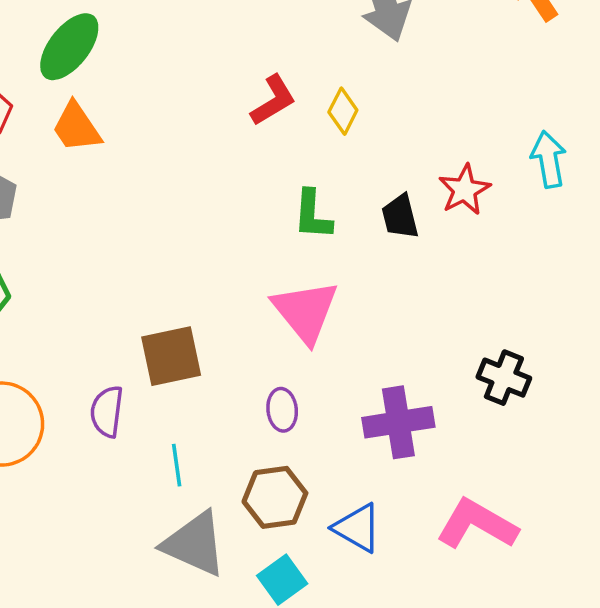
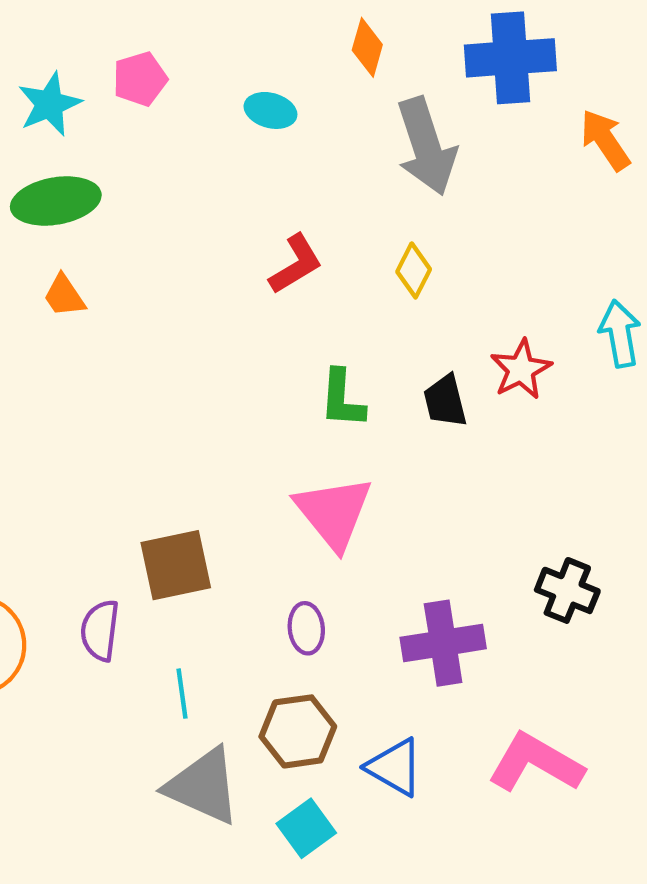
green ellipse: (69, 47) -> (56, 201), turned 42
yellow diamond: (343, 111) -> (414, 270), moved
orange trapezoid: (76, 127) -> (64, 296), size x0.7

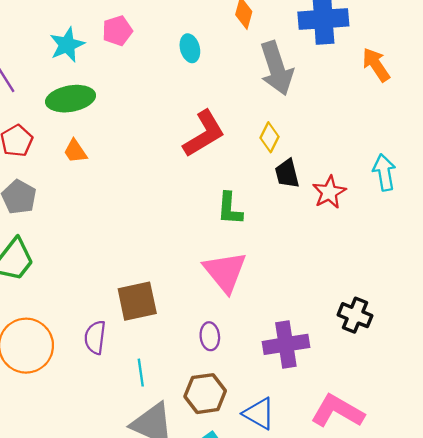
cyan ellipse: (270, 110) -> (190, 48), turned 60
red L-shape: (296, 264) -> (204, 134), size x1.4
black trapezoid: (445, 401) -> (287, 174), moved

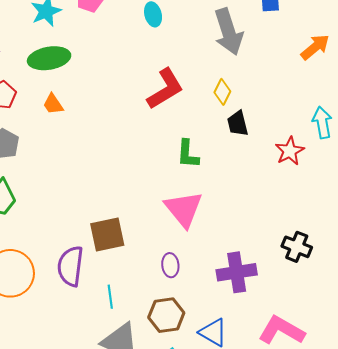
orange arrow: (376, 65) -> (315, 47), moved, turned 84
red star: (329, 192) -> (290, 151), moved
purple semicircle: (95, 337) -> (70, 266), size x1.4

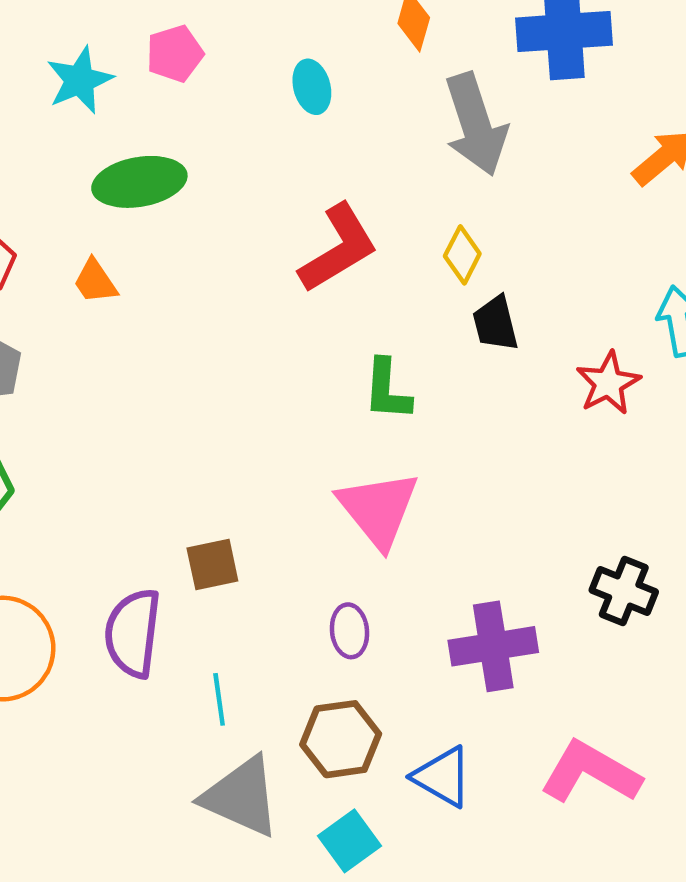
green ellipse: (49, 58) -> (139, 182), moved
brown square: (107, 235) -> (212, 564), size x0.7

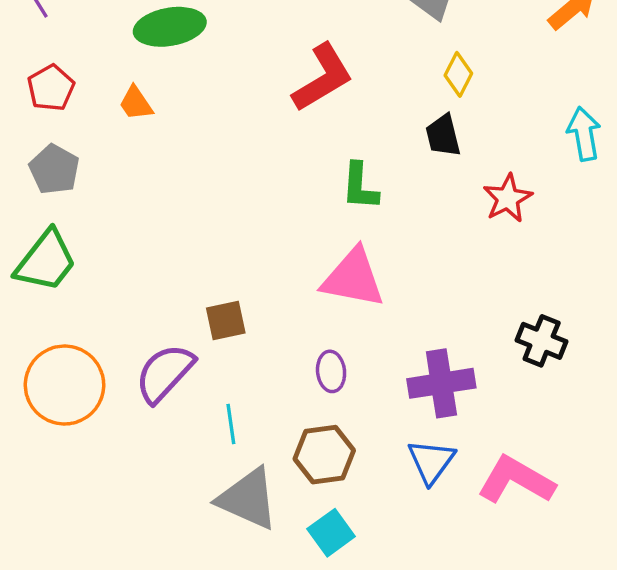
yellow diamond: (462, 255) -> (458, 74), moved
red star: (608, 383) -> (508, 198), moved
pink triangle: (378, 509) -> (353, 278), turned -40
purple semicircle: (133, 633) -> (165, 373), turned 36
blue triangle: (442, 777) -> (431, 461), moved, turned 36

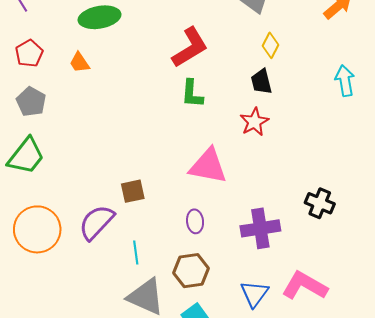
green L-shape: (360, 186) -> (192, 94), moved
red star: (508, 198) -> (254, 122), moved
blue triangle: (431, 461) -> (254, 294), moved

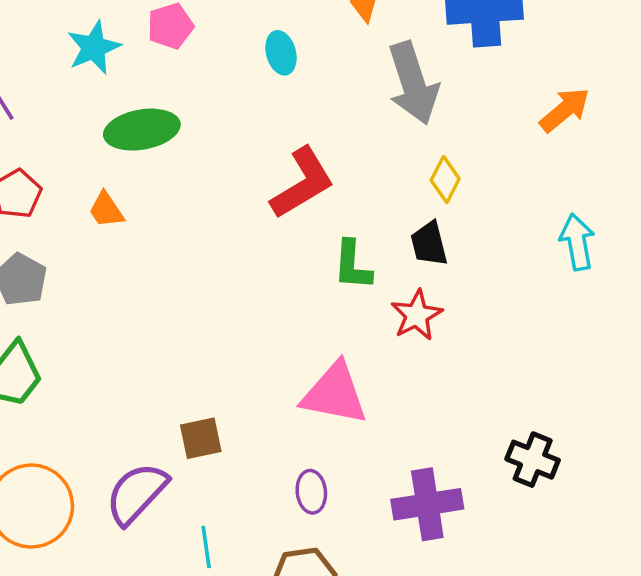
green L-shape: (192, 94) -> (352, 265), moved

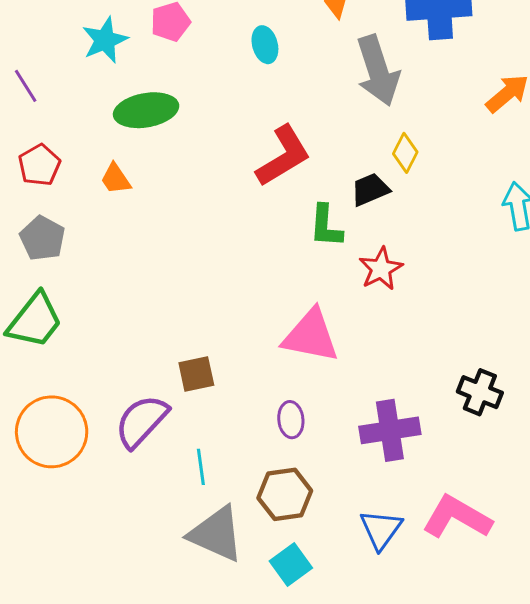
black trapezoid: (429, 244) -> (370, 189), moved, turned 81

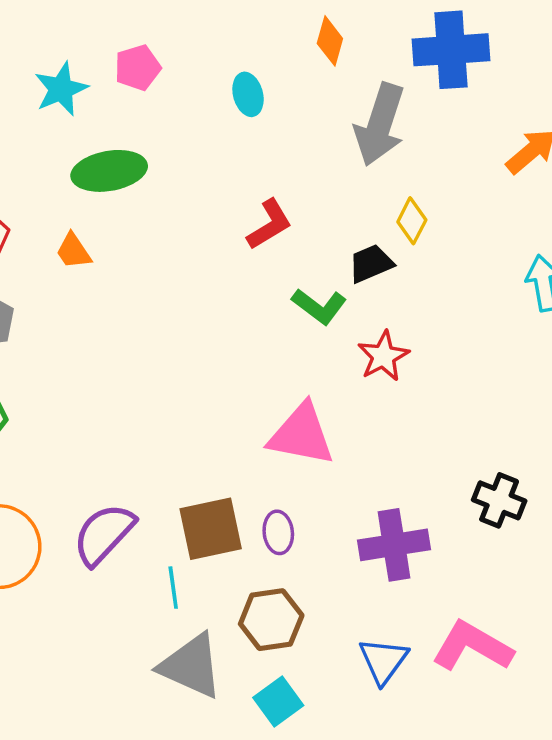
gray arrow: (378, 71) -> (380, 125), turned 36
red L-shape: (283, 156) -> (269, 224), size x0.7
green L-shape: (326, 226) -> (319, 306), turned -57
brown square: (196, 374) -> (211, 529), moved, size x1.5

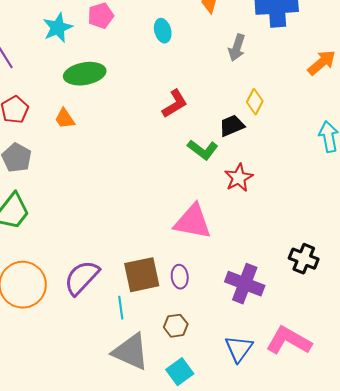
gray arrow: (380, 125) -> (237, 48), size x0.6
purple cross: (394, 545) -> (245, 284), turned 30
brown hexagon: (271, 620) -> (176, 326), size x0.7

